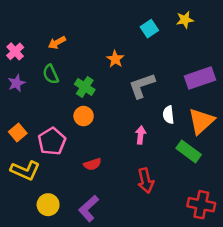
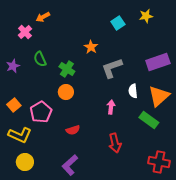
orange arrow: (57, 43) -> (43, 17), moved
pink cross: (15, 51) -> (25, 32), moved
yellow circle: (48, 205) -> (25, 162), moved

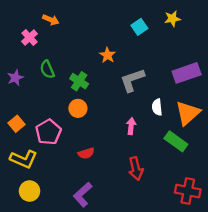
orange arrow: (43, 17) -> (51, 20), turned -128

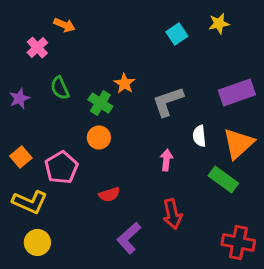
orange star: (107, 55) -> (124, 84), moved
purple L-shape: (83, 195) -> (129, 238), moved

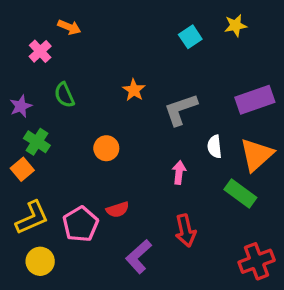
green cross: (100, 103) -> (37, 142), moved
pink pentagon: (61, 167) -> (81, 224), moved
yellow L-shape: (30, 202) -> (32, 218), turned -48
red cross: (238, 242) -> (257, 261), turned -32

